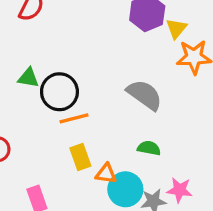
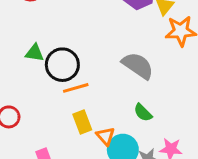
green semicircle: (149, 148) -> (143, 113), turned -144
orange triangle: (106, 174) -> (105, 136), turned 42

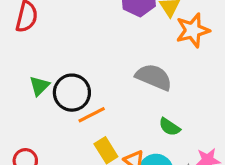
green triangle: (35, 53) -> (39, 86), turned -42

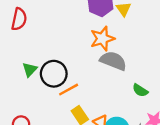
orange star: (193, 30) -> (102, 39), moved
green semicircle: (169, 127) -> (140, 90), moved

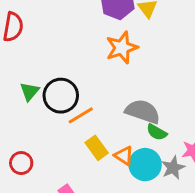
gray semicircle: (113, 61) -> (143, 111), moved
green semicircle: (140, 90) -> (157, 132), moved

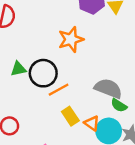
orange star: (122, 48) -> (71, 39), moved
green triangle: (30, 91) -> (18, 69), turned 35

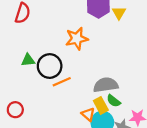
gray semicircle: (108, 88) -> (106, 85), turned -35
yellow rectangle: (70, 116) -> (101, 105), moved

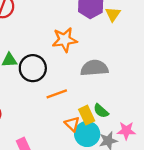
orange line: (62, 82) -> (57, 94), moved
gray semicircle: (106, 85) -> (94, 68), moved

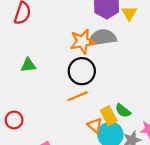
black circle: (33, 68) -> (82, 71), moved
gray semicircle: (94, 68) -> (102, 38), moved

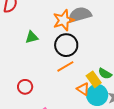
green triangle: (28, 65) -> (32, 37), moved
red circle: (14, 120) -> (25, 87), moved

